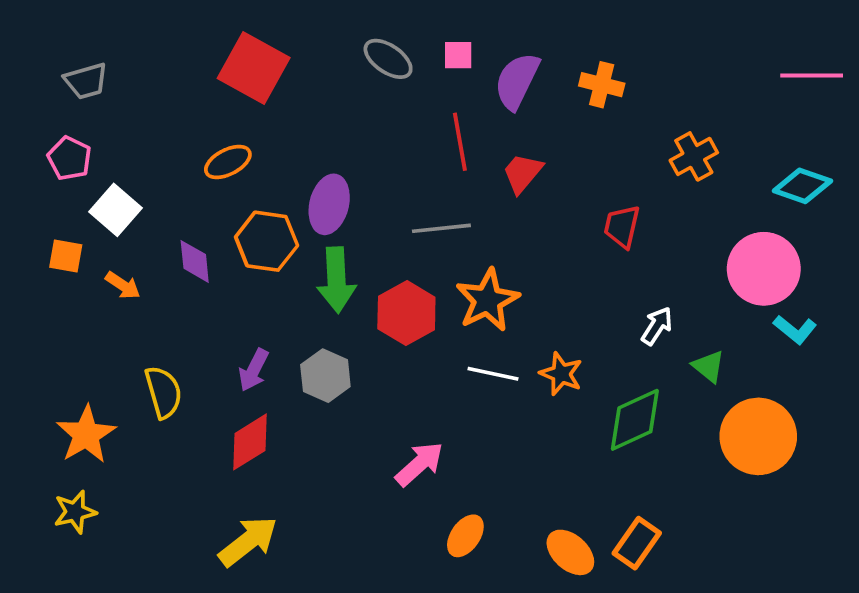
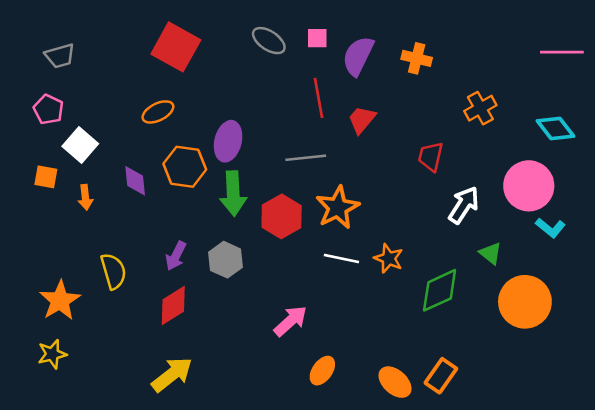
cyan diamond: (802, 186) -> (556, 128), turned 33
orange arrow: (123, 285) -> (85, 197), turned 50
white arrow: (657, 326) -> (464, 205), moved, size x1.4

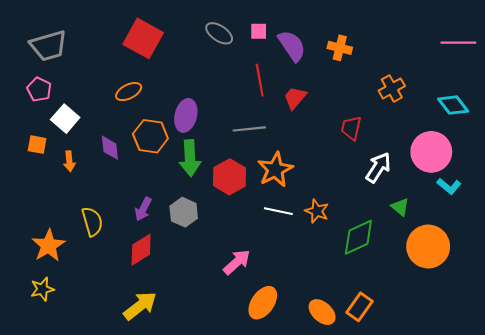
gray trapezoid: (60, 56) -> (49, 46), size x1.5
purple semicircle: (358, 56) -> (292, 46), turned 120
orange ellipse: (322, 371) -> (263, 303), size x1.4

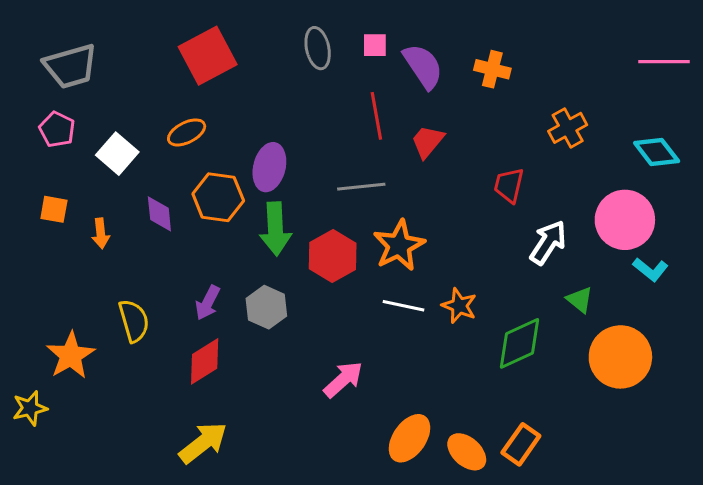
gray ellipse: (219, 33) -> (318, 48), turned 44
red square: (143, 38) -> (208, 56), turned 33
white square: (65, 119) -> (117, 154), moved
yellow star: (42, 289) -> (30, 408), moved
orange ellipse: (263, 303) -> (409, 438), moved

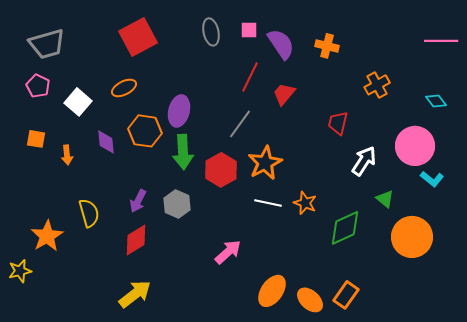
red line: (376, 116) -> (250, 77), turned 36
cyan diamond: (657, 152) -> (436, 101), size x0.7
gray line: (361, 187) -> (240, 124), turned -48

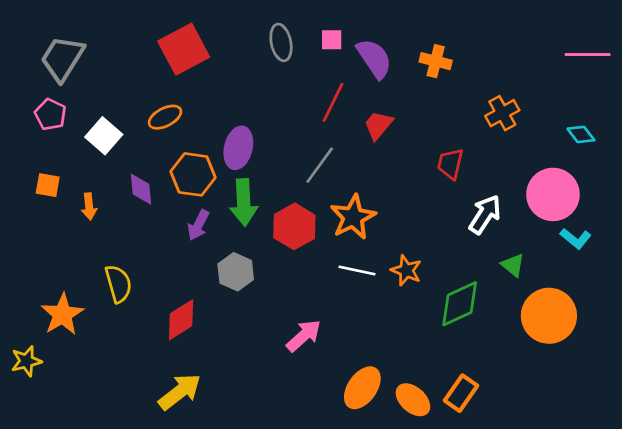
gray trapezoid: (47, 44) -> (62, 58), turned 138
purple arrow: (138, 201) -> (198, 225), moved

